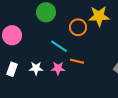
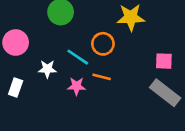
orange circle: (78, 27) -> (103, 44), moved
white star: (36, 68) -> (47, 69), moved

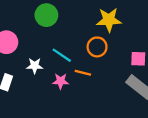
orange circle: (103, 44) -> (97, 47), moved

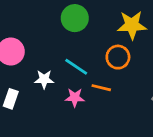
green circle: (46, 15) -> (75, 18), moved

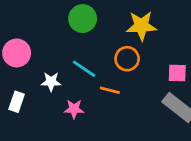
pink star: (75, 97) -> (74, 109), moved

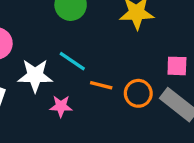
orange circle: (127, 59) -> (138, 93), moved
white star: (51, 82) -> (35, 76), size x1.5

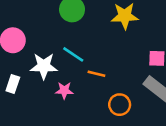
orange circle: (138, 93) -> (120, 105), moved

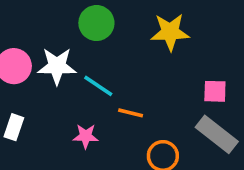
white star: (44, 66) -> (57, 66), moved

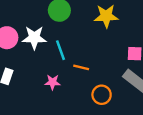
cyan line: (98, 86) -> (60, 50), turned 36

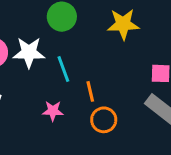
orange line: (81, 67) -> (90, 91), turned 63
orange circle: (102, 95) -> (104, 120), moved

